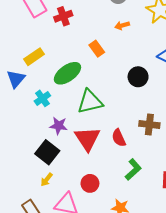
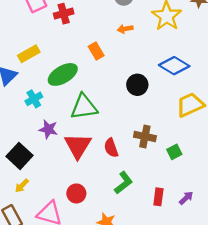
black square: (47, 152) -> (20, 156), moved
yellow arrow: (47, 180) -> (22, 186), moved

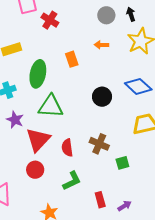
red cross: (64, 14) -> (50, 20), turned 36
green ellipse: (63, 74) -> (38, 74), turned -60
red circle: (76, 193) -> (35, 170), moved
red rectangle: (158, 197) -> (100, 200), turned -35

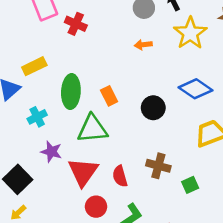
orange rectangle: (72, 59) -> (109, 96), moved
red circle: (35, 170) -> (96, 207), moved

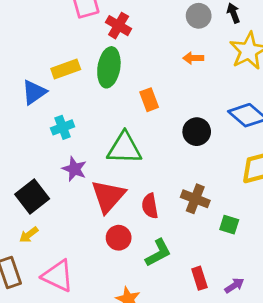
green ellipse: (71, 92) -> (109, 67), moved
orange rectangle: (109, 96) -> (149, 100), moved
green square: (190, 185) -> (229, 225), turned 35

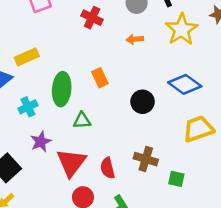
red cross: (119, 26) -> (92, 18), moved
green ellipse: (109, 67) -> (62, 89), moved
green triangle: (124, 148) -> (82, 121), size x0.6
purple star: (74, 169) -> (41, 142), turned 30

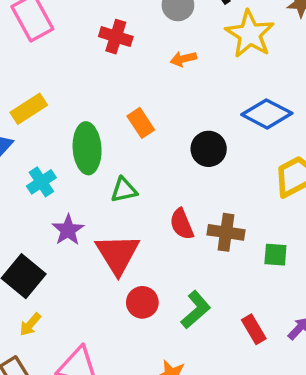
red semicircle: (108, 168) -> (182, 224), moved

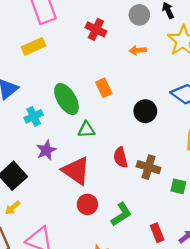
yellow rectangle: (29, 109) -> (33, 46), moved
green ellipse: (87, 148) -> (66, 99), turned -36
red triangle: (118, 254) -> (76, 171), turned -32

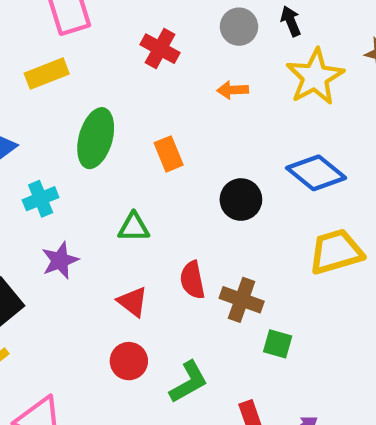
green ellipse: (66, 99) -> (96, 138), moved, turned 44
red triangle: (76, 171) -> (133, 302), moved, size x0.6
green square: (178, 186) -> (278, 344), moved

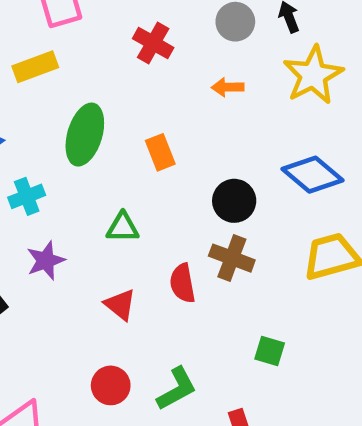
brown cross: (242, 300) -> (232, 258), moved
red circle: (129, 361) -> (111, 385), moved

